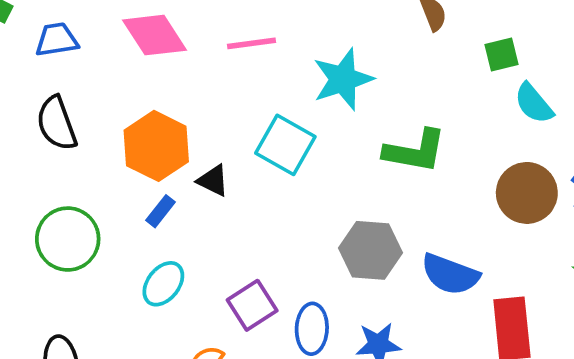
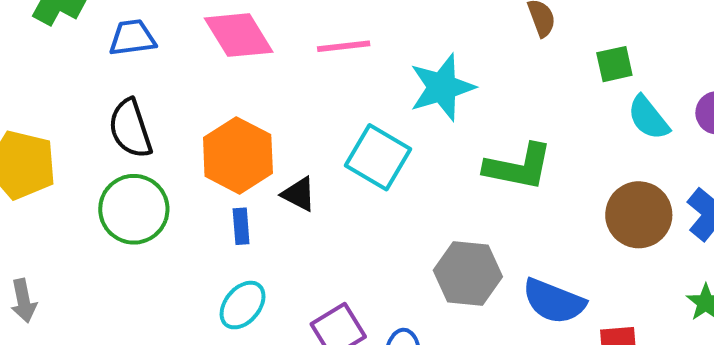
blue rectangle: (160, 211) -> (241, 226), turned -44
green circle: (68, 239) -> (134, 209), moved

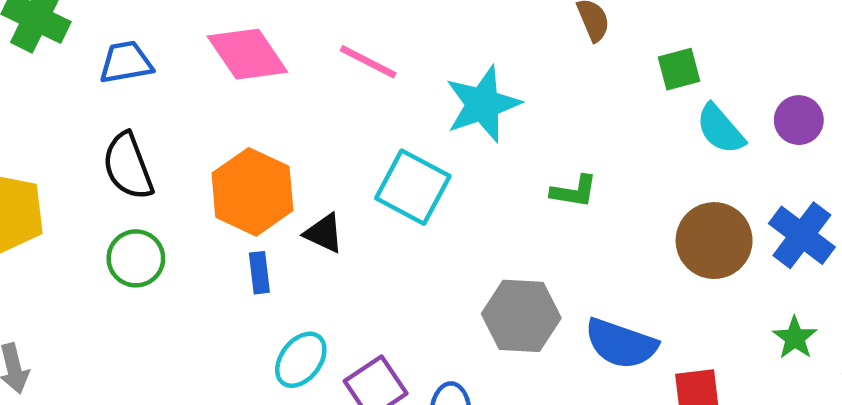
pink line: (344, 46) -> (368, 62), turned 36
green L-shape: (518, 167) -> (574, 191), size x0.6
green circle: (134, 209) -> (136, 258), size x0.7
cyan ellipse: (243, 305) -> (301, 360), moved

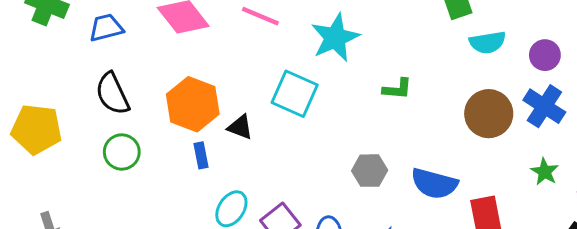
purple circle: (799, 120) -> (545, 55), moved
cyan semicircle: (720, 129) -> (488, 42), turned -54
gray hexagon: (521, 316) -> (370, 171), size x0.7

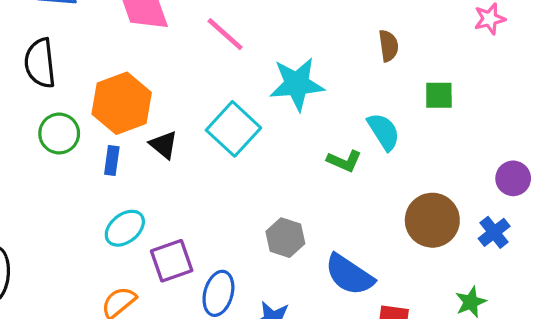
cyan semicircle: (488, 42) -> (384, 132), moved, turned -132
blue cross: (544, 106) -> (494, 232), size x0.7
green circle: (122, 152) -> (59, 133), moved

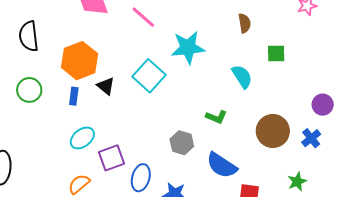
green circle: (59, 133) -> (29, 90), moved
green L-shape: (344, 161) -> (216, 117), moved

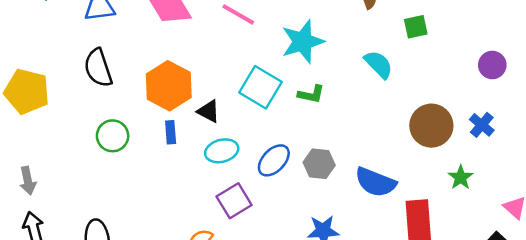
purple circle: (323, 105) -> (492, 65), moved
green L-shape: (216, 117) -> (311, 94), moved
cyan ellipse: (82, 138) -> (222, 151), moved, turned 35
blue ellipse: (141, 178) -> (274, 160), moved, turned 40
green star: (297, 181) -> (461, 177), moved

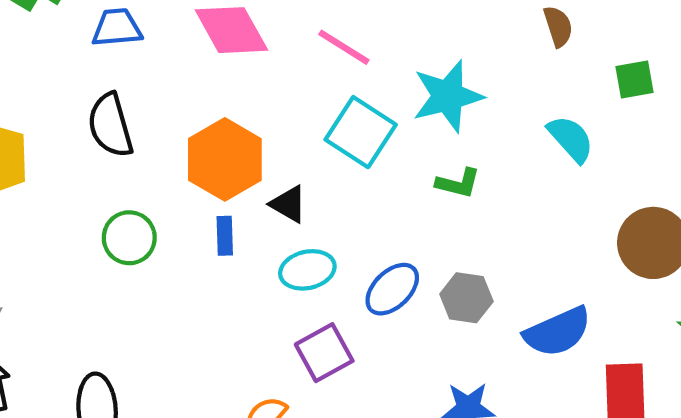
cyan square: (261, 87) -> (361, 132), moved
blue semicircle: (375, 182) -> (558, 332), turned -48

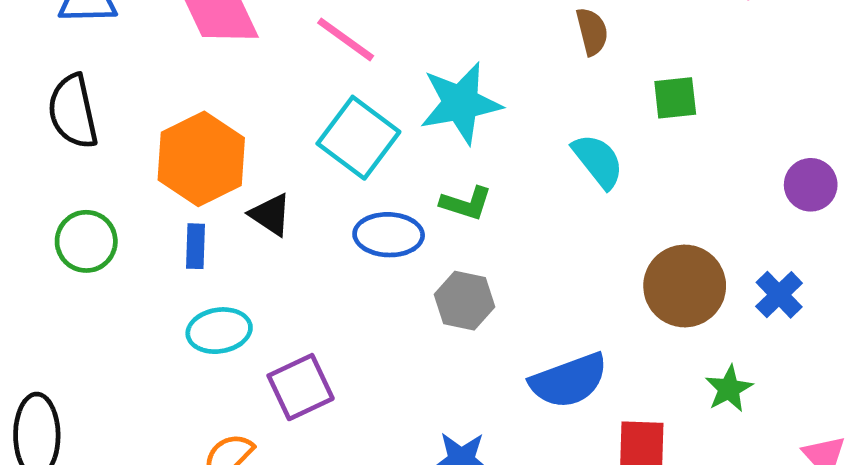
cyan ellipse: (307, 270) -> (219, 331), moved
blue ellipse: (392, 289) -> (389, 235), moved, turned 42
gray hexagon: (466, 298) -> (465, 301), moved

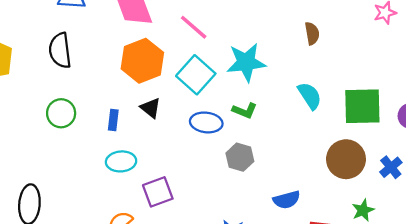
green square: (675, 98) -> (362, 106), moved, size x1.8
orange hexagon: (201, 159) -> (142, 61), moved
blue semicircle: (569, 381) -> (287, 200), size x0.7

